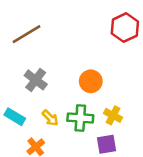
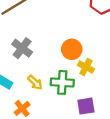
yellow cross: (113, 115) -> (86, 67), moved

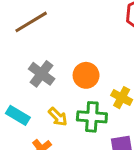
orange circle: (72, 49) -> (86, 75), moved

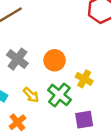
green cross: (92, 117) -> (59, 95), turned 35

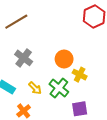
orange circle: (55, 60) -> (64, 59), moved

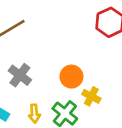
yellow arrow: (35, 88) -> (34, 114), turned 40

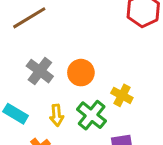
orange circle: (71, 77) -> (81, 73), moved

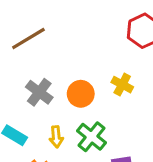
yellow cross: (122, 95) -> (122, 85), moved

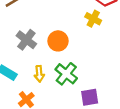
yellow cross: (122, 85) -> (93, 19), moved

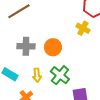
gray cross: (26, 40) -> (26, 46), turned -36

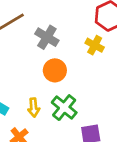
gray cross: (26, 46) -> (47, 37), moved, turned 30

